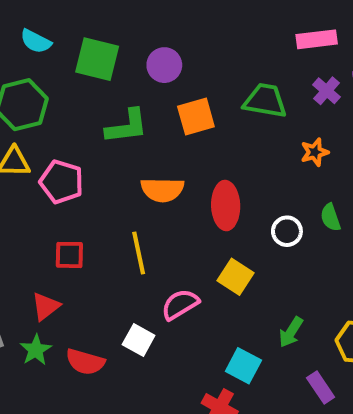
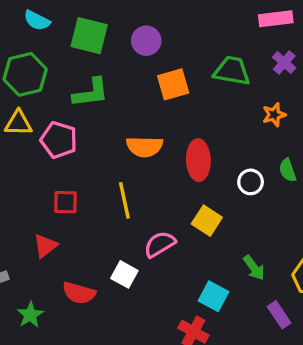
green L-shape: (127, 126) -> (91, 93), moved
green arrow: (291, 332) -> (254, 268), turned -68
green star: (36, 350) -> (30, 315), moved

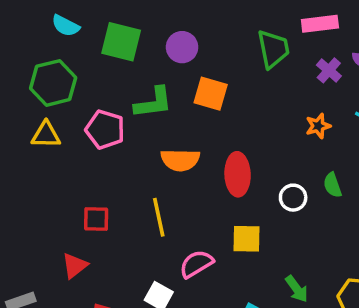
green trapezoid: (232, 71) -> (273, 49), moved, turned 69
orange square: (173, 84) -> (211, 94), turned 32
green L-shape: (91, 93) -> (153, 103), moved
pink pentagon: (59, 140) -> (105, 130), moved
yellow square: (207, 221) -> (246, 239), turned -32

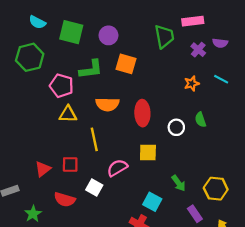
yellow triangle: (46, 135) -> (68, 114), moved
red square: (96, 219) -> (70, 165), moved

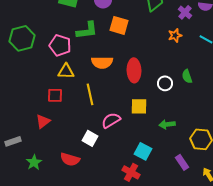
green hexagon: (30, 57) -> (22, 38), moved
orange star: (192, 84) -> (175, 35), moved
red square: (70, 165) -> (55, 95), moved
green arrow: (179, 183) -> (167, 124), moved, turned 119
red semicircle: (65, 200) -> (70, 159), moved

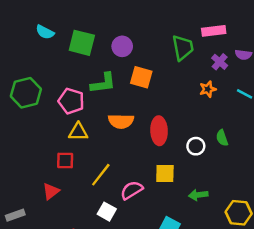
yellow line: (90, 94) -> (101, 175), moved, turned 50

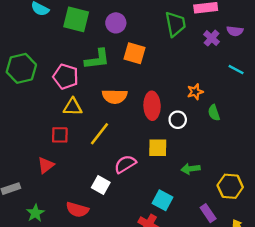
orange star: (208, 89) -> (195, 92), moved
white circle: (196, 146) -> (178, 120), moved
yellow line: (101, 175) -> (100, 134), moved

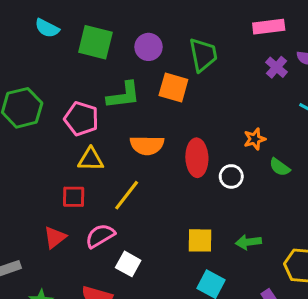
green trapezoid: (175, 24) -> (203, 55), moved
green semicircle: (214, 113) -> (280, 167), turned -35
yellow square: (158, 148) -> (200, 240), moved
pink semicircle: (125, 164) -> (100, 236), moved

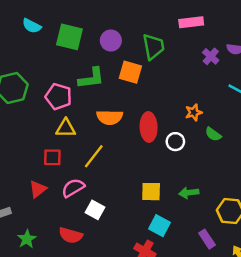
pink rectangle: (269, 27) -> (191, 22), moved

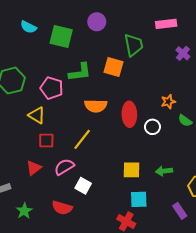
purple circle: (111, 41) -> (97, 22), moved
yellow triangle: (66, 128) -> (37, 115), moved, turned 30
cyan square: (160, 226) -> (139, 199), turned -30

